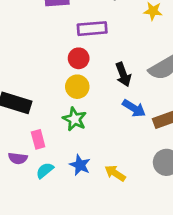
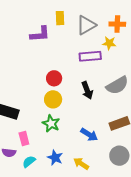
purple rectangle: (92, 29) -> (90, 56), moved
blue arrow: (134, 108) -> (89, 135), moved

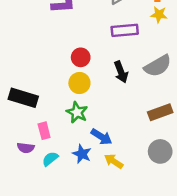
yellow star: (109, 43) -> (159, 15), moved
blue arrow: (89, 135) -> (101, 137), moved

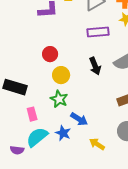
red circle: (81, 57) -> (50, 54), moved
purple semicircle: (26, 148) -> (17, 150), moved
cyan semicircle: (50, 159) -> (37, 137), size x1.6
yellow arrow: (114, 161) -> (97, 144), moved

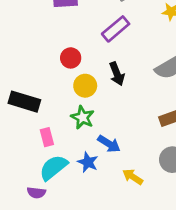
purple rectangle: (98, 32) -> (116, 29), moved, turned -35
black arrow: (95, 66) -> (117, 74), moved
purple semicircle: (17, 150) -> (36, 193), moved

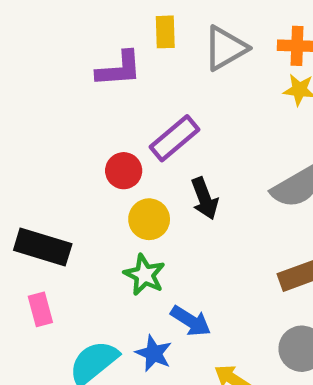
purple rectangle: (116, 29) -> (175, 138), moved
pink rectangle: (47, 137) -> (40, 309), moved

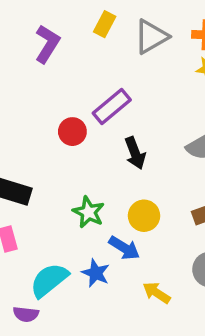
yellow rectangle: (165, 32) -> (105, 24), turned 30
purple L-shape: (119, 69) -> (47, 44), moved, turned -54
yellow circle: (149, 219) -> (144, 216), moved

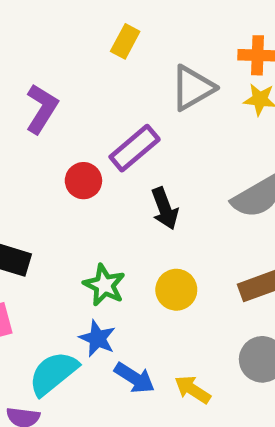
gray triangle: (151, 37) -> (193, 88), moved
purple L-shape: (47, 44) -> (42, 109), moved
blue arrow: (124, 248) -> (135, 378), moved
blue star: (96, 273) -> (97, 338), moved

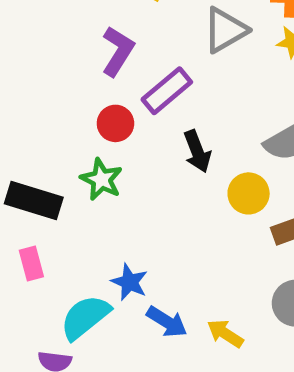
purple L-shape: (42, 109) -> (118, 51), moved
green star: (104, 285) -> (101, 179), moved
yellow circle: (176, 290) -> (249, 193), moved

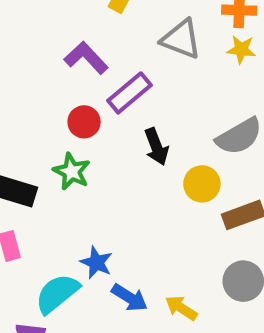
gray triangle: (225, 30) -> (181, 39), turned 51
purple L-shape: (118, 51) -> (86, 58), turned -75

